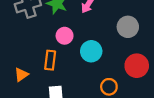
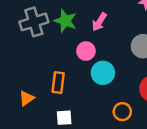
pink circle: (65, 36) -> (86, 51), moved

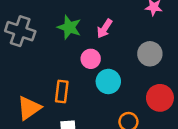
gray cross: (34, 22) -> (20, 31), moved, turned 36
orange triangle: (27, 98) -> (29, 108), size x1.5

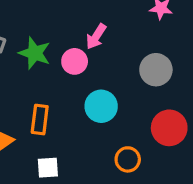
green star: (69, 27) -> (35, 53), moved
pink circle: (91, 59) -> (75, 61), moved

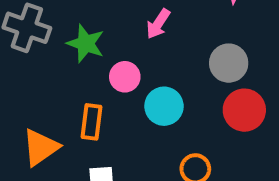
pink circle: (75, 61) -> (125, 77), moved
red circle: (169, 128) -> (244, 110), moved

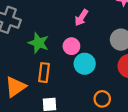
green star: (86, 43) -> (39, 43), moved
pink circle: (125, 77) -> (71, 46), moved

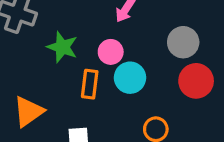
orange rectangle: (44, 73) -> (90, 84), moved

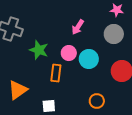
gray circle: (183, 42) -> (114, 34), moved
cyan circle: (130, 78) -> (89, 59), moved

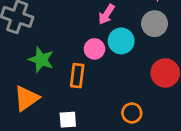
green star: (39, 50) -> (41, 60), moved
cyan circle: (89, 59) -> (121, 41), moved

